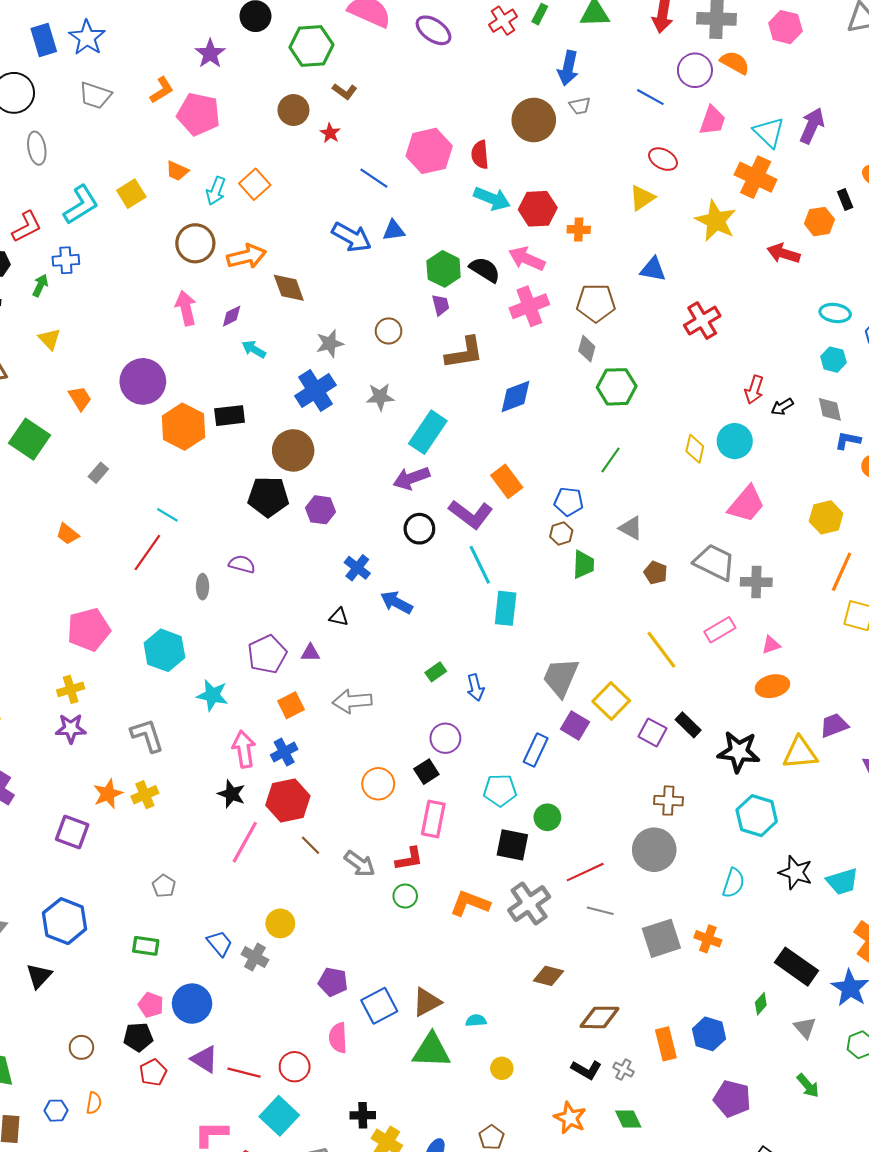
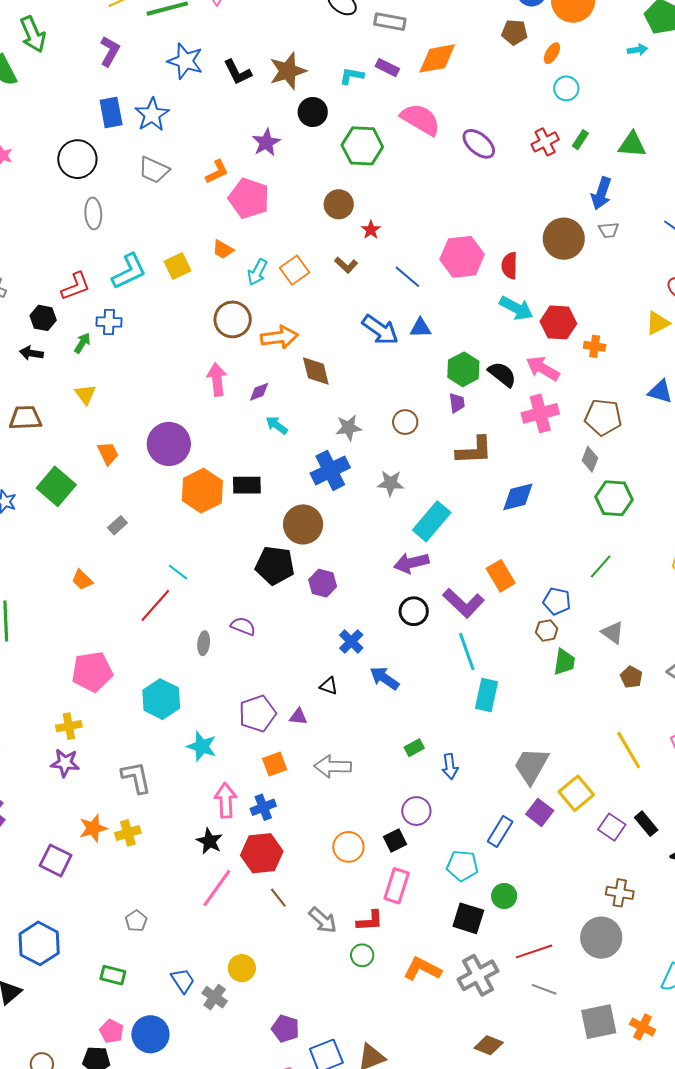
brown L-shape: (345, 91) -> (346, 265), moved

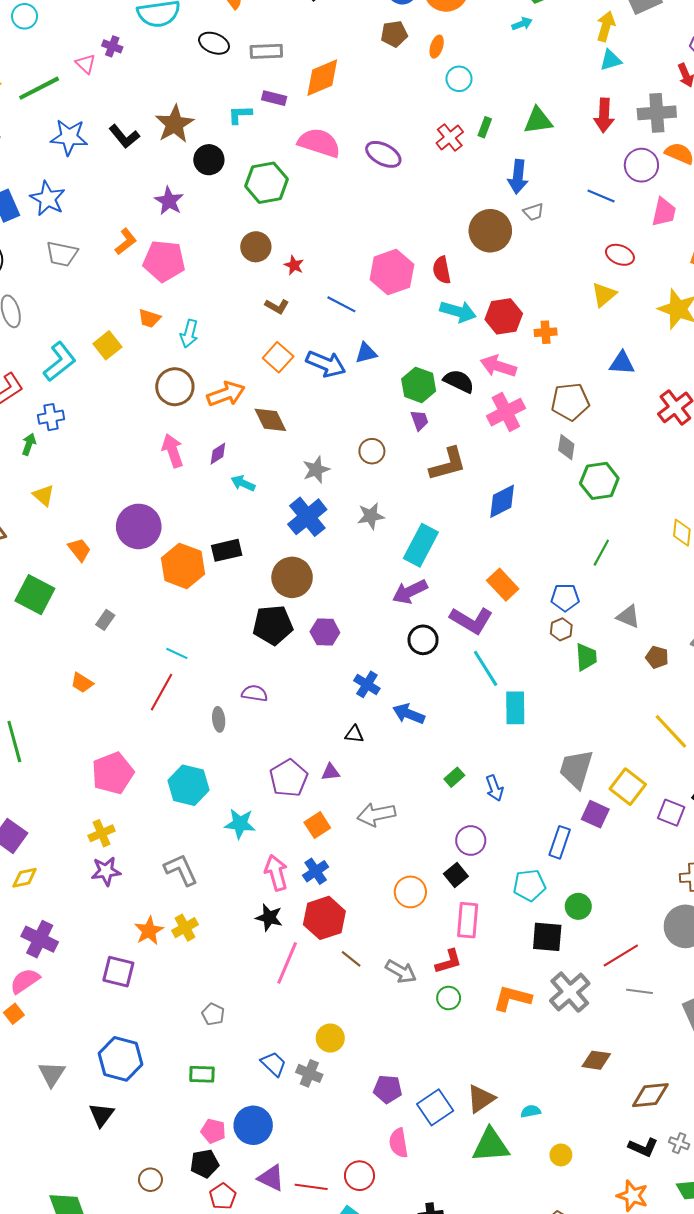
orange square: (295, 270) -> (278, 357), moved

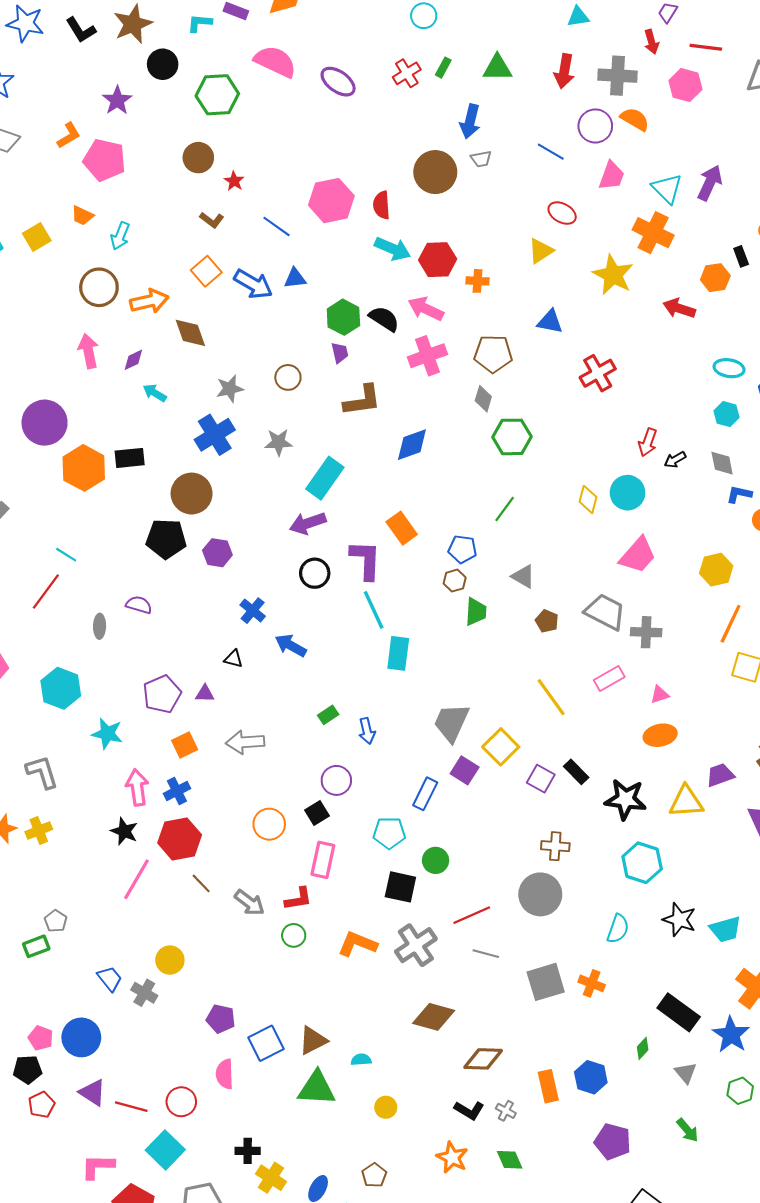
purple L-shape: (471, 620) -> (366, 560), turned -126
brown diamond: (596, 1060) -> (434, 1017), size x1.4
green rectangle: (202, 1074) -> (36, 946), moved, turned -30

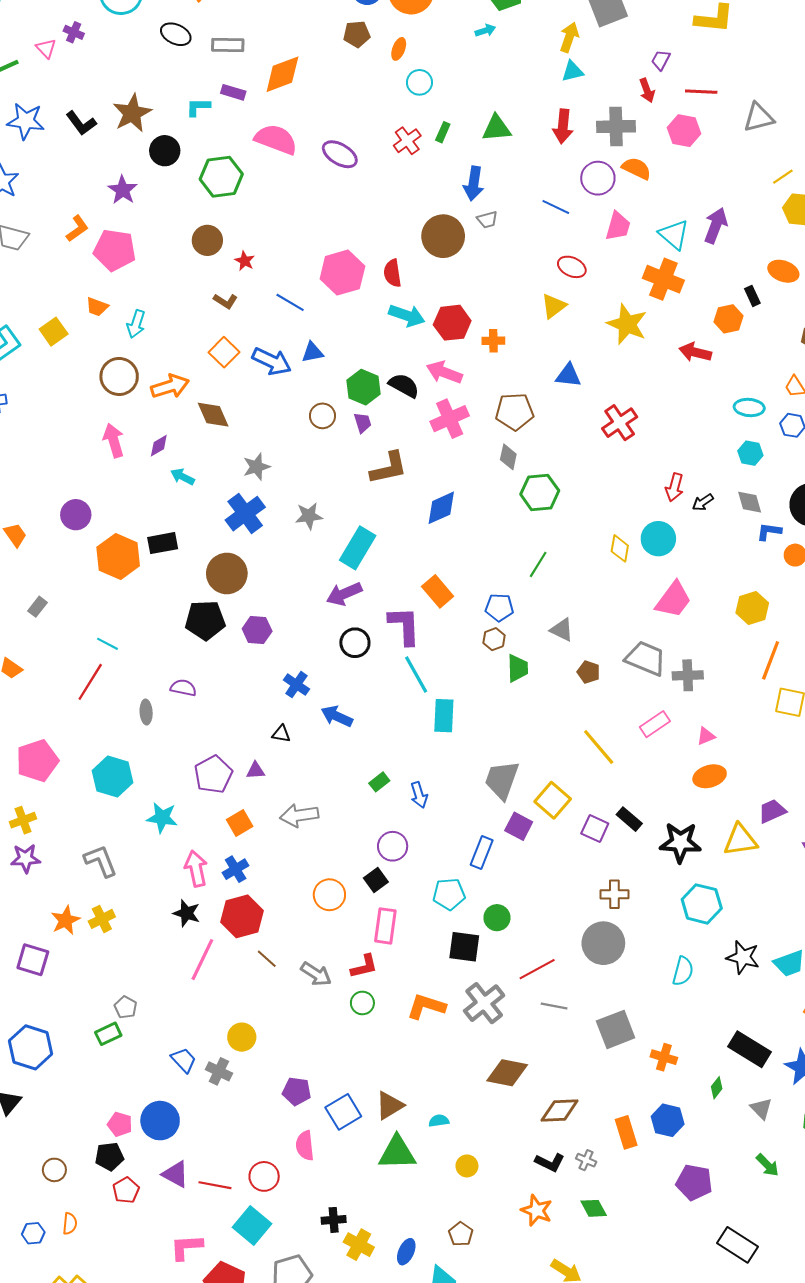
brown circle: (288, 377) -> (322, 416), moved
purple circle: (45, 423) -> (76, 515), size x0.7
orange cross: (592, 983) -> (664, 1057), moved

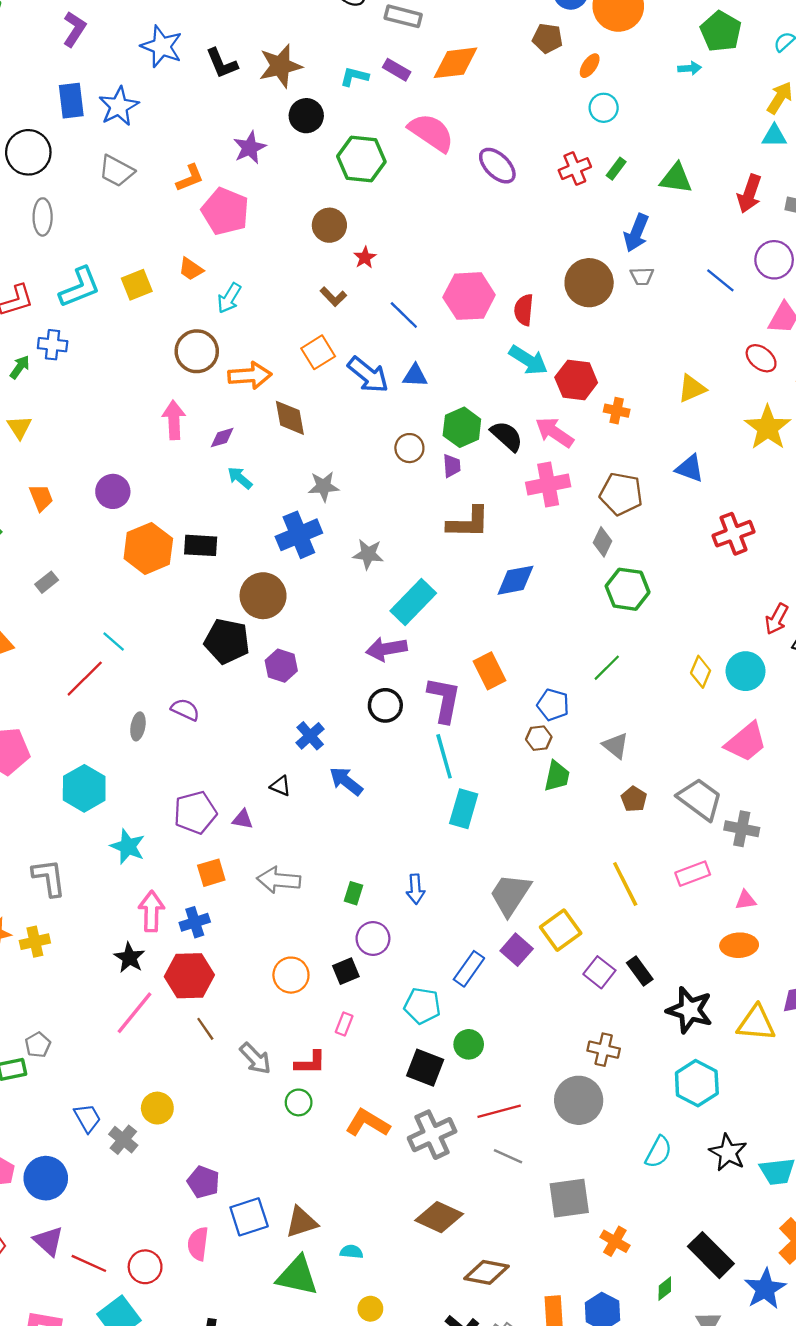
red ellipse: (572, 267) -> (761, 358), moved
green rectangle: (379, 782) -> (354, 893), moved, turned -48
pink rectangle: (385, 926) -> (344, 1024), size x0.6

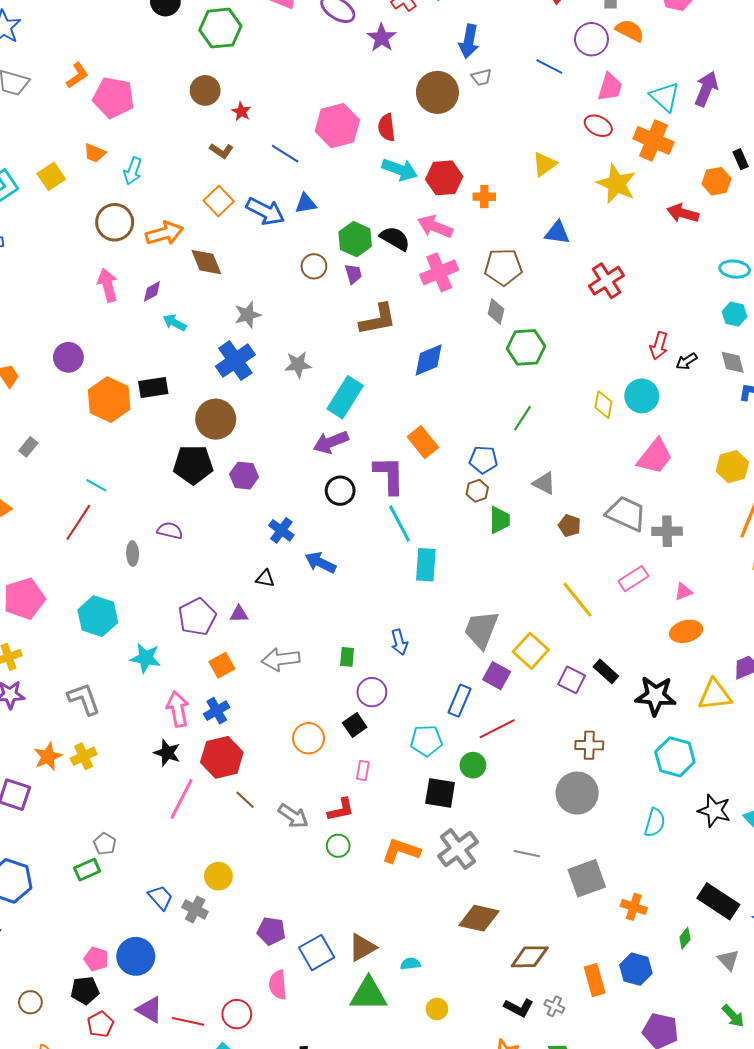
purple star: (250, 148) -> (382, 38), moved
red line: (499, 1111) -> (497, 729), moved

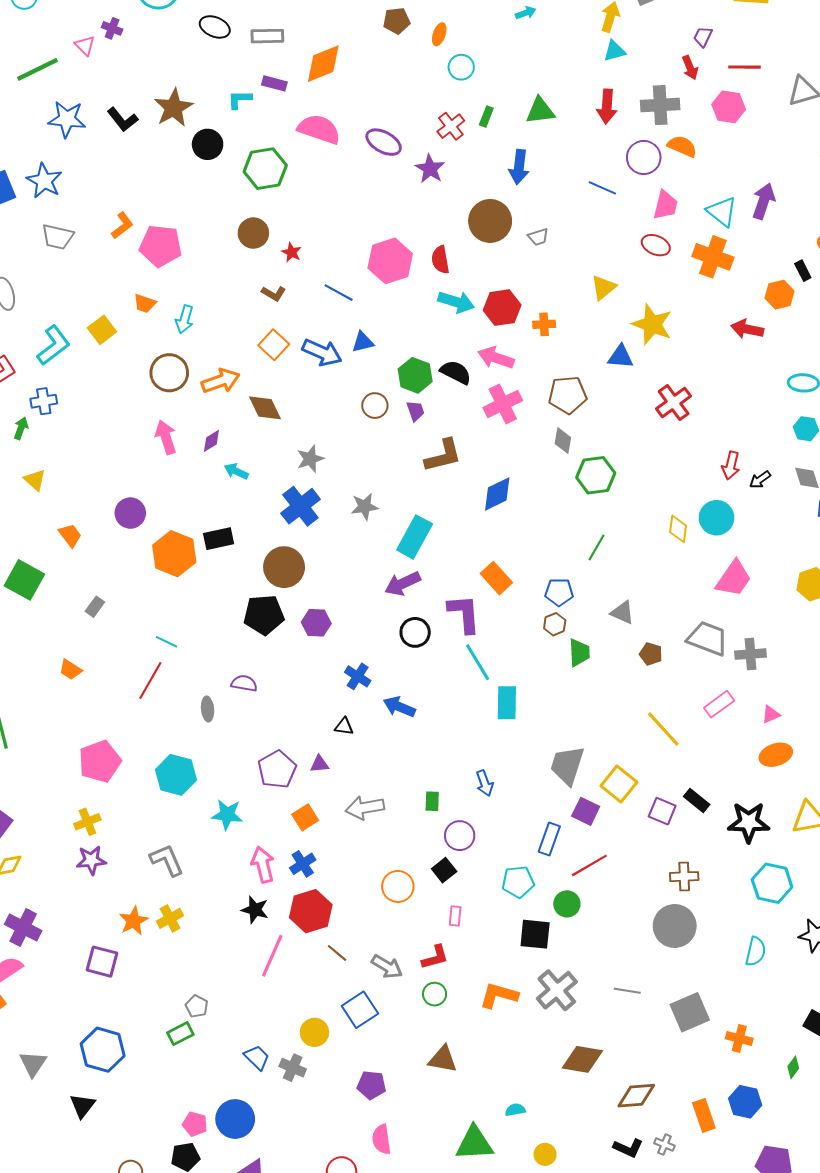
gray trapezoid: (481, 77) -> (538, 237), moved
yellow star: (616, 184) -> (652, 324), moved
brown triangle: (362, 947) -> (443, 1059), moved, turned 44
blue square: (317, 953) -> (360, 1010), moved

